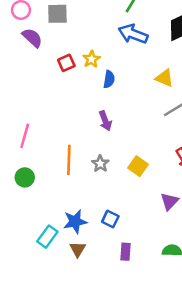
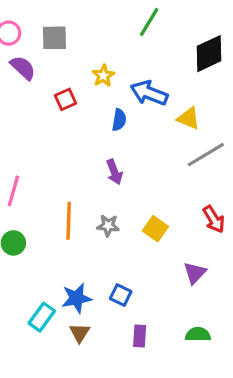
blue arrow: (133, 34) -> (149, 93), moved
yellow star: (91, 59) -> (103, 76), moved
gray star: (100, 164) -> (108, 226), turned -30

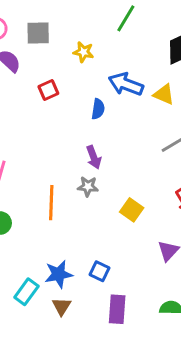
yellow star: (103, 76) -> (83, 52), moved, turned -30
yellow triangle: (189, 118) -> (164, 94), moved
gray star: (108, 226) -> (88, 186), moved
purple rectangle: (140, 336) -> (117, 309), size x1.4

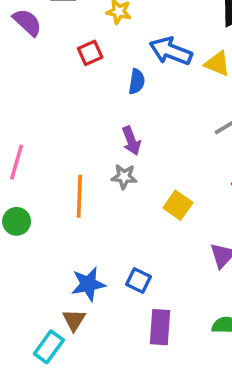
red square: (48, 90) -> (90, 53), moved
cyan rectangle: (26, 292) -> (49, 347), moved
brown triangle: (62, 306) -> (74, 320), moved

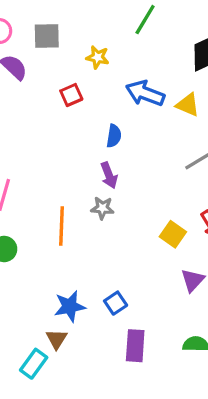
blue semicircle: (137, 82) -> (114, 136), moved
yellow square: (178, 205) -> (173, 234), moved
blue square: (138, 281) -> (116, 303), turned 30

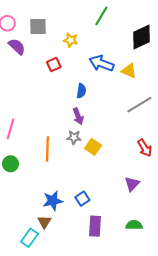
yellow square: (173, 234) -> (93, 147), moved

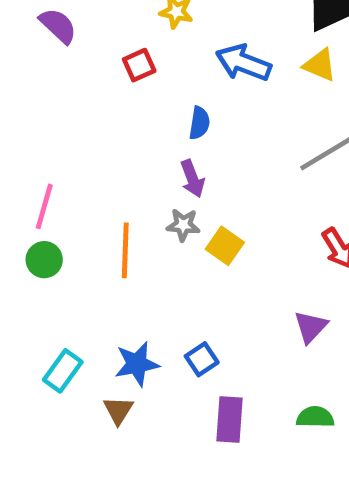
yellow triangle: (129, 71) -> (320, 65), moved
green circle: (10, 164) -> (44, 260), moved
cyan rectangle: (30, 238) -> (63, 371), moved

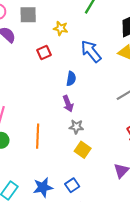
blue arrow: (243, 63) -> (91, 51), turned 30
gray star: (183, 225) -> (76, 127), moved
yellow square: (225, 246) -> (83, 150), moved

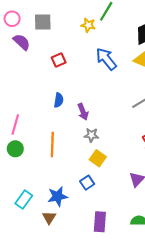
yellow star: (61, 28) -> (88, 25), moved
blue semicircle: (71, 79) -> (59, 100), moved
blue square: (72, 185) -> (87, 183), moved

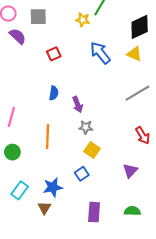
green circle: (15, 149) -> (12, 152), moved

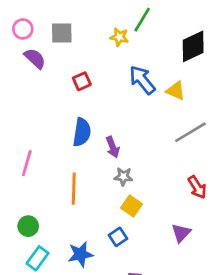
yellow triangle: (134, 54) -> (176, 91), moved
blue semicircle: (54, 93) -> (82, 132), size x1.5
green circle: (12, 152) -> (28, 226), moved

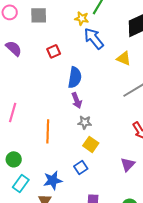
purple semicircle: (35, 58) -> (14, 48), moved
blue arrow: (142, 80) -> (94, 38), moved
blue semicircle: (82, 132) -> (75, 77), moved

